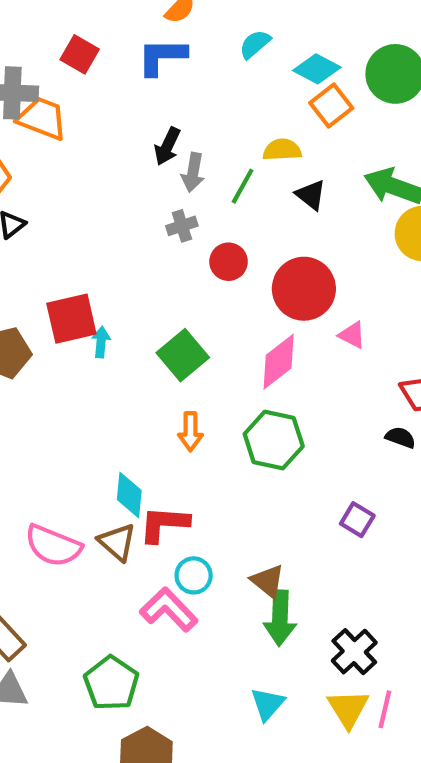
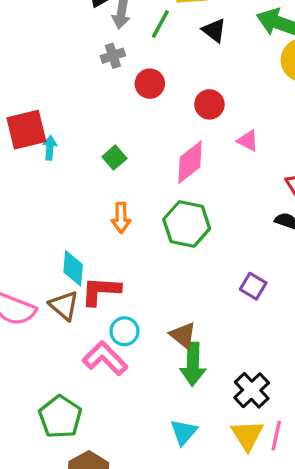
red circle: (304, 289) -> (209, 104), size x0.6
green square: (183, 355) -> (114, 158), size x0.6

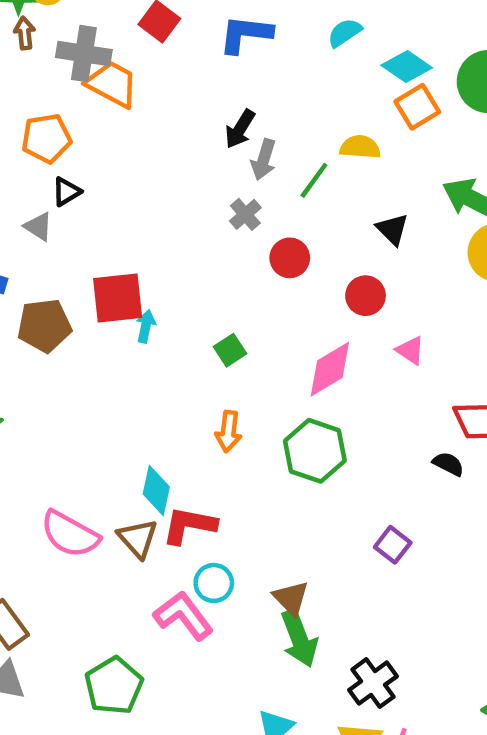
black triangle: (214, 30) -> (392, 229), moved
gray cross: (113, 56) -> (245, 214), turned -30
green arrow: (193, 364) -> (299, 638), turned -30

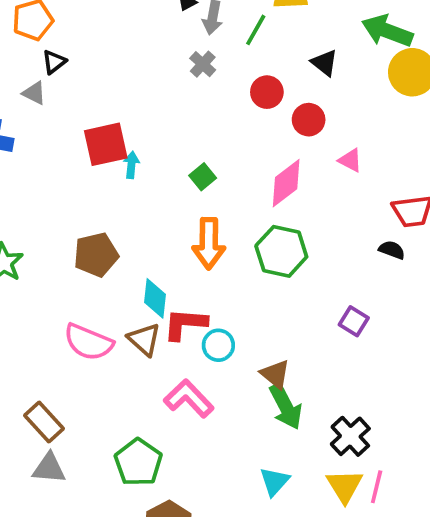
red circle: (290, 258) -> (267, 92), moved
brown pentagon: (44, 325) -> (96, 255), moved
orange arrow: (228, 431) -> (209, 243), size x1.5
cyan circle: (214, 583) -> (218, 345), moved

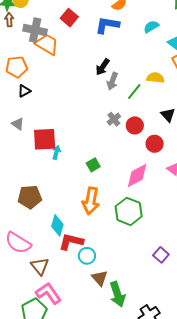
gray cross: (203, 64) -> (114, 119), moved
gray triangle: (34, 93) -> (18, 124), moved
brown triangle: (144, 339) -> (40, 266), moved
brown triangle: (275, 374) -> (100, 278), moved
pink L-shape: (189, 398) -> (48, 293), moved

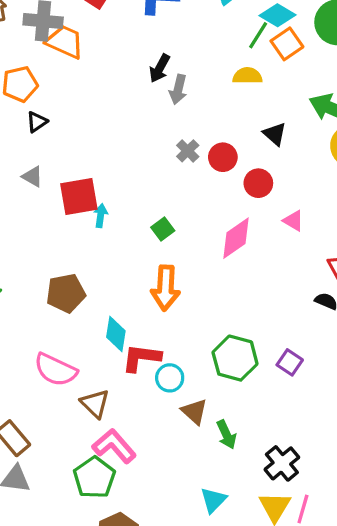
green line: (134, 91) -> (258, 35), moved
green hexagon: (129, 211) -> (235, 358), moved
green arrow: (117, 294) -> (226, 435), size x0.7

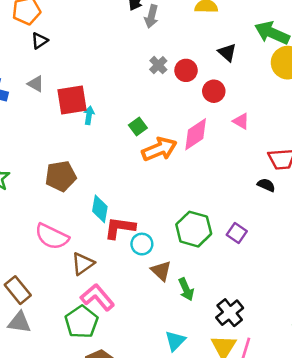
orange arrow: (165, 288) -> (159, 149), moved, turned -116
brown triangle: (95, 404) -> (83, 264), turned 40

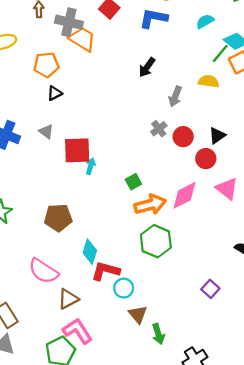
gray arrow: (151, 16) -> (175, 96), moved
black triangle: (227, 52) -> (217, 136), moved, turned 36
pink triangle: (241, 121) -> (227, 189), size x1.5
green hexagon: (194, 229) -> (156, 241), moved

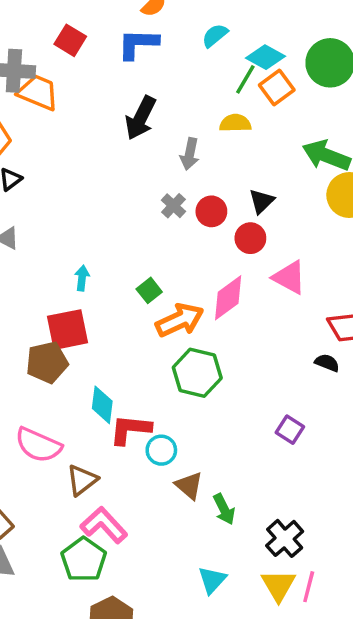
black arrow: (147, 67) -> (141, 118), size x1.4
red square: (77, 150) -> (67, 330), moved

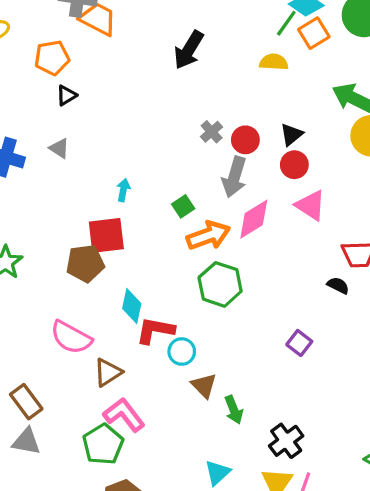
gray arrow: (190, 154) -> (234, 177), moved, size x1.4
red circle: (250, 238) -> (294, 165), moved

